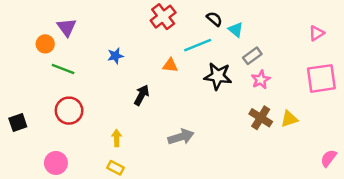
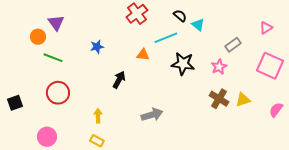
gray rectangle: (252, 56) -> (233, 45), moved
pink square: (321, 78) -> (270, 66), turned 32
pink semicircle: (329, 158) -> (276, 110), moved

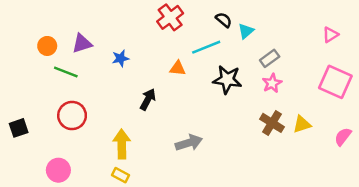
purple triangle: (56, 23) -> (82, 43), moved, turned 48
cyan triangle: (198, 25) -> (246, 31), turned 40
gray rectangle: (233, 45) -> (270, 58), moved
yellow arrow: (98, 116) -> (122, 144), size x1.6

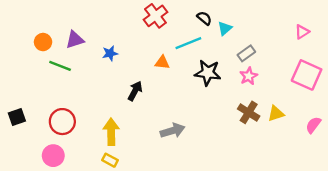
red circle: (72, 116) -> (62, 122), moved

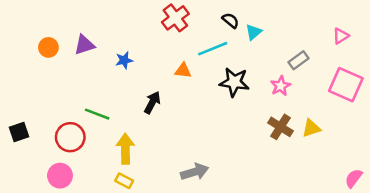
gray rectangle: (246, 53) -> (298, 60), moved
green line: (60, 66) -> (97, 114), moved
pink semicircle: (313, 125) -> (354, 178), moved
gray arrow: (173, 131) -> (195, 172), moved

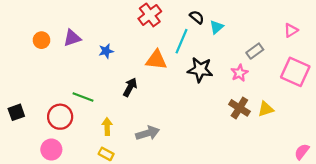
cyan line: (213, 49) -> (182, 41), turned -45
orange triangle: (183, 70) -> (156, 60), size x1.5
yellow arrow: (125, 149) -> (107, 127), size x0.7
gray arrow: (195, 172) -> (148, 133), moved

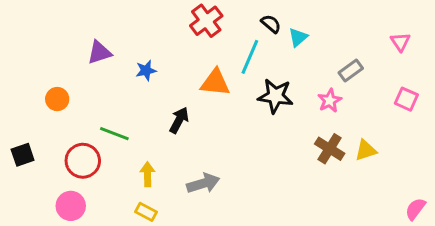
pink triangle: (291, 30) -> (400, 42), turned -32
orange circle: (41, 40) -> (57, 99), moved
pink square: (295, 72) -> (406, 99), size x0.6

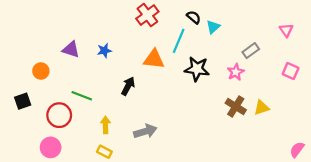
purple triangle: (99, 52) -> (71, 49), moved, turned 36
black square: (23, 155) -> (23, 101), moved

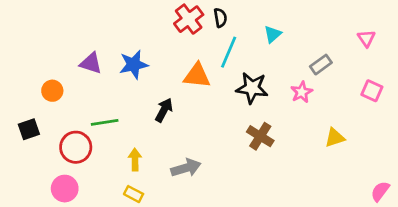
black semicircle: (194, 17) -> (220, 18), moved, turned 40
blue star: (104, 51) -> (134, 65), size x1.5
green line: (82, 96) -> (105, 122), turned -30
brown cross: (236, 107) -> (260, 136), moved

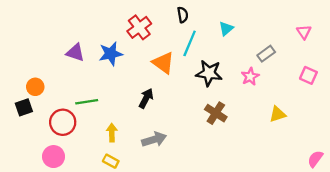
red cross: (189, 19) -> (139, 27), moved
orange triangle: (197, 76) -> (163, 63), turned 30
orange circle: (52, 91) -> (35, 87), moved
black arrow: (164, 110) -> (146, 98), moved

